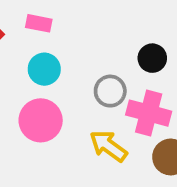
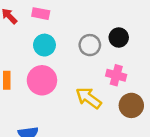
gray circle: (110, 91) -> (90, 45), moved
pink cross: (149, 113) -> (116, 75), size x0.7

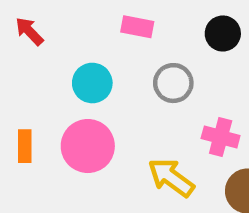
pink rectangle: (41, 14) -> (137, 27), moved
black circle: (119, 37) -> (223, 33), moved

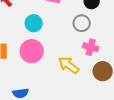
gray circle: (173, 83) -> (82, 23), moved

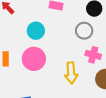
yellow arrow: (69, 65) -> (71, 73), turned -130

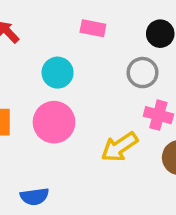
yellow arrow: (71, 73) -> (119, 147), turned 60

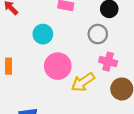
pink circle: (54, 122) -> (58, 66), moved

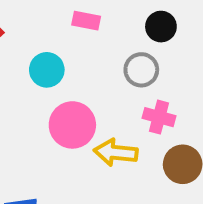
yellow arrow: (83, 82) -> (116, 153), turned 40

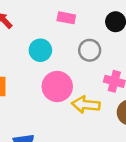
gray circle: (141, 70) -> (90, 50), moved

